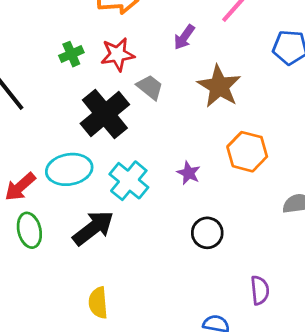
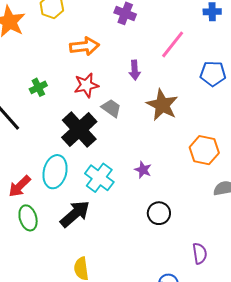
purple arrow: (184, 37) -> (135, 70), turned -36
green cross: (71, 54) -> (38, 87), moved
orange hexagon: (247, 152) -> (204, 150), moved
cyan ellipse: (69, 169) -> (55, 172), turned -64

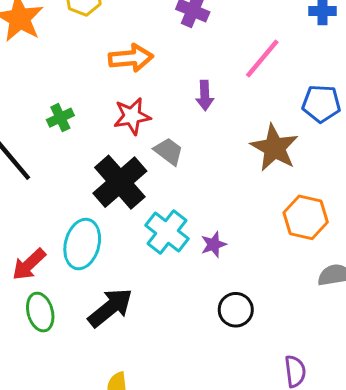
brown star: (162, 105) -> (274, 148), moved
purple star: (143, 170) -> (214, 244), turned 30
cyan cross: (99, 178) -> (167, 232), moved

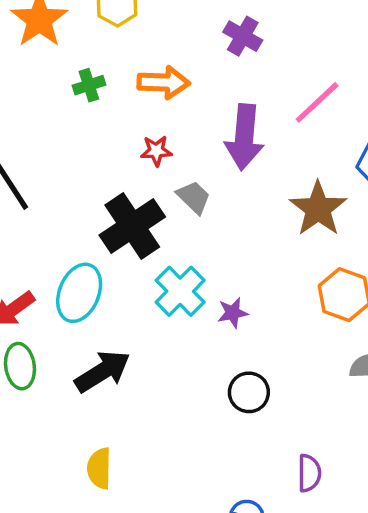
purple arrow: (205, 95) -> (244, 137), size x1.8
red star: (132, 116) -> (156, 151), size x0.7
green cross: (60, 118) -> (89, 85), moved

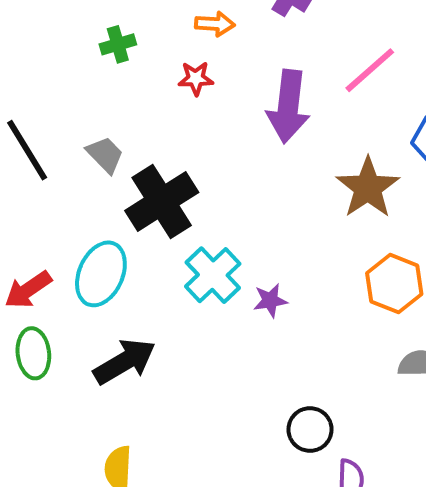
orange arrow: (164, 83) -> (215, 24), moved, size x0.7
red star: (156, 151) -> (196, 78), moved
gray trapezoid: (194, 197) -> (105, 155), moved
black circle: (249, 392) -> (310, 429), moved

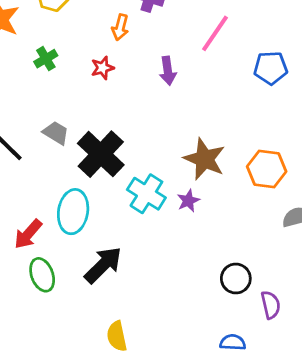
orange arrow: (215, 24) -> (120, 27), moved, turned 115
purple arrow: (288, 106) -> (168, 71), size x0.6
brown star: (368, 188) -> (205, 159), moved

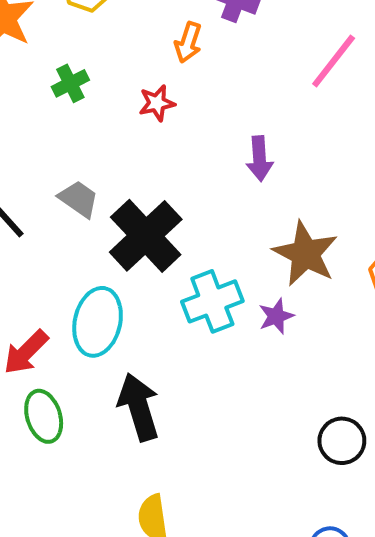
purple arrow: (168, 71) -> (259, 159), moved
cyan cross: (146, 194) -> (212, 301), turned 33
black arrow: (103, 265) -> (139, 407), turned -66

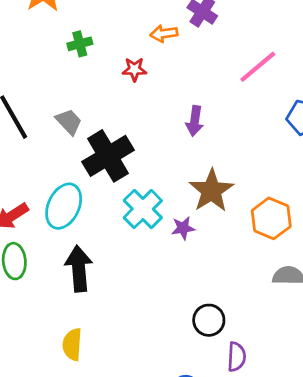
orange arrow: (188, 42) -> (164, 34), turned 52
cyan cross: (212, 301) -> (143, 209), turned -36

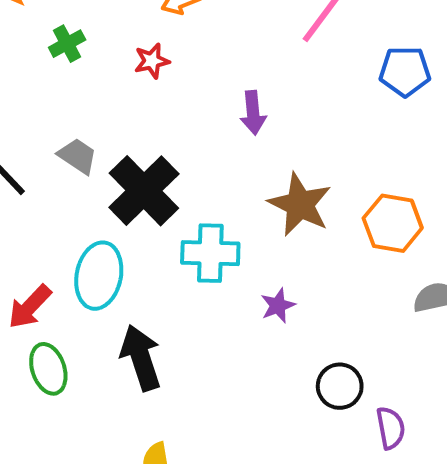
cyan cross: (143, 209) -> (210, 253), turned -30
purple star: (183, 228) -> (278, 306), moved

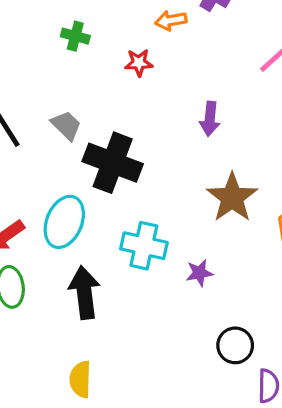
green cross: (67, 44) -> (75, 36), turned 32
black cross: (144, 191) -> (113, 163), turned -36
cyan cross: (210, 253) -> (144, 246), moved

